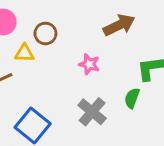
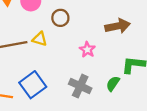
yellow triangle: (24, 53) -> (40, 39), moved
gray cross: (92, 112) -> (80, 86), turned -30

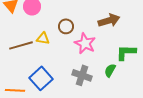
brown circle: (60, 18) -> (66, 26), moved
pink star: (87, 50) -> (85, 43), size x1.5

